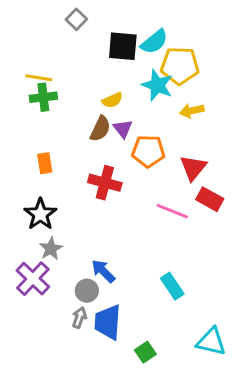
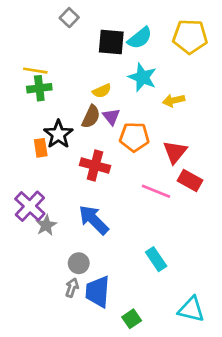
yellow pentagon: (180, 66) -> (190, 37), moved
black star: (40, 214) -> (58, 134), moved
blue arrow: (103, 271) -> (94, 220), moved, size x1.4
purple cross: (33, 279) -> (30, 206), moved

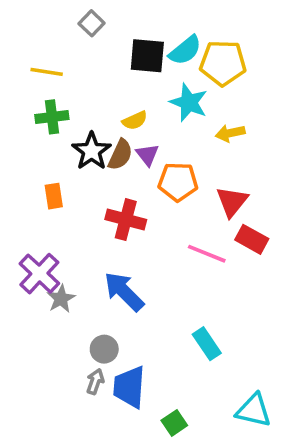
yellow pentagon: (190, 37) -> (223, 63), moved
yellow line: (35, 71) -> (47, 72), moved
black star: (58, 134) -> (92, 151), moved

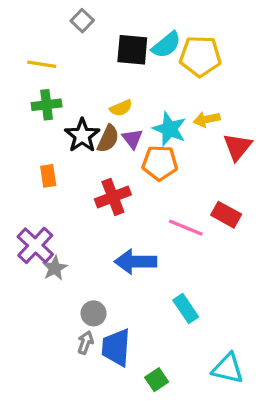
cyan star: (189, 103) -> (170, 129), moved
red triangle: (232, 202) -> (237, 147), moved
red cross: (126, 220) -> (113, 197), turned -36
blue arrow: (124, 292) -> (136, 262), moved, turned -45

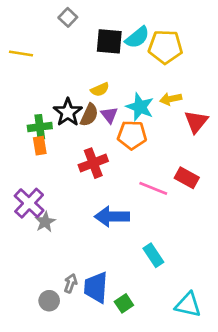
yellow line: (42, 64) -> (21, 53), moved
green cross: (47, 105) -> (40, 127), moved
gray circle: (94, 313) -> (49, 301), moved
green square: (157, 380) -> (124, 303), moved

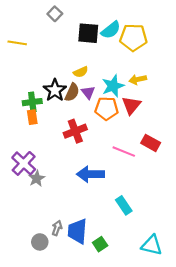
cyan star: (140, 107) -> (113, 86), turned 30
red triangle: (196, 122) -> (131, 105), moved

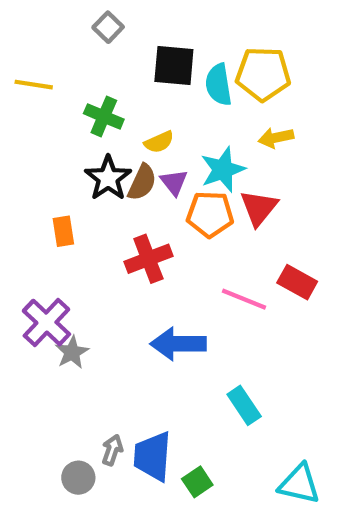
cyan semicircle: (111, 30) -> (219, 85), moved, turned 120
yellow arrow: (138, 79) -> (276, 138), moved
green cross: (32, 102) -> (104, 116), moved, turned 30

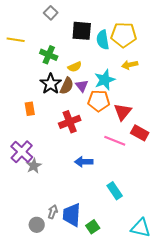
red triangle: (259, 208) -> (123, 112), moved
blue arrow: (178, 344) -> (84, 162), size x0.7

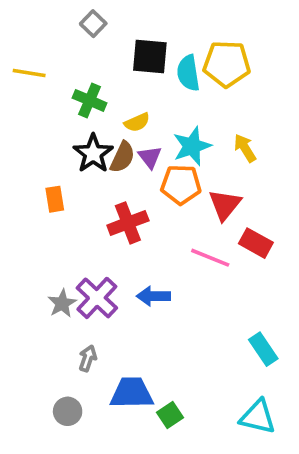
yellow arrow: (130, 65) -> (245, 148), moved, turned 70
purple cross: (22, 152) -> (97, 298), moved
cyan rectangle: (115, 191) -> (263, 349), moved
gray arrow: (53, 212) -> (88, 358), moved
blue trapezoid: (72, 215) -> (132, 393), turned 85

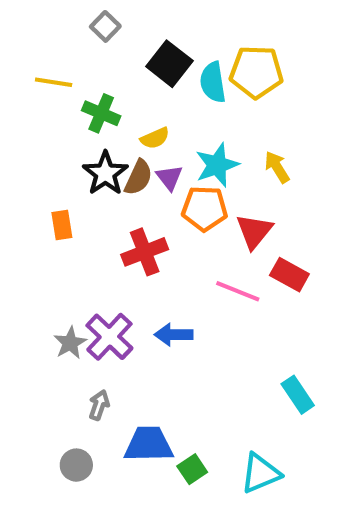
black square: (150, 57) -> (169, 64), turned 33
yellow line: (29, 73) -> (54, 82), moved
cyan triangle: (258, 417) -> (260, 473), moved, turned -36

